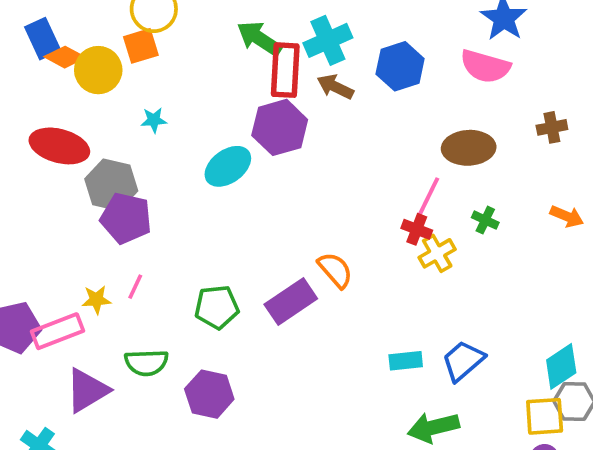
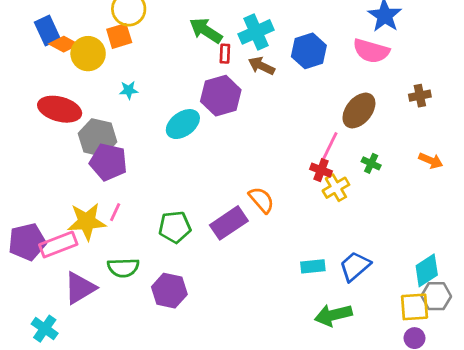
red rectangle: (285, 70) -> (225, 54), size x0.5
brown ellipse: (469, 148) -> (359, 110), turned -48
yellow star: (96, 300) -> (87, 222), size x1.8

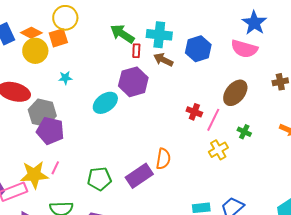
cyan cross: (256, 32) -> (159, 35), turned 30
orange diamond: (64, 44) -> (31, 33), moved
red cross: (321, 170) -> (194, 112), moved
orange semicircle: (261, 200) -> (163, 159), turned 50

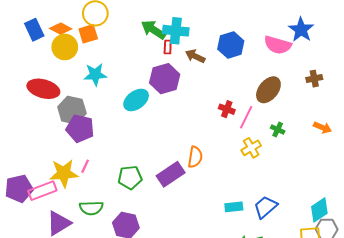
blue star: (254, 23) -> (301, 30), moved
cyan cross: (159, 35) -> (176, 31), moved
cyan star: (65, 78) -> (95, 75), size x1.6

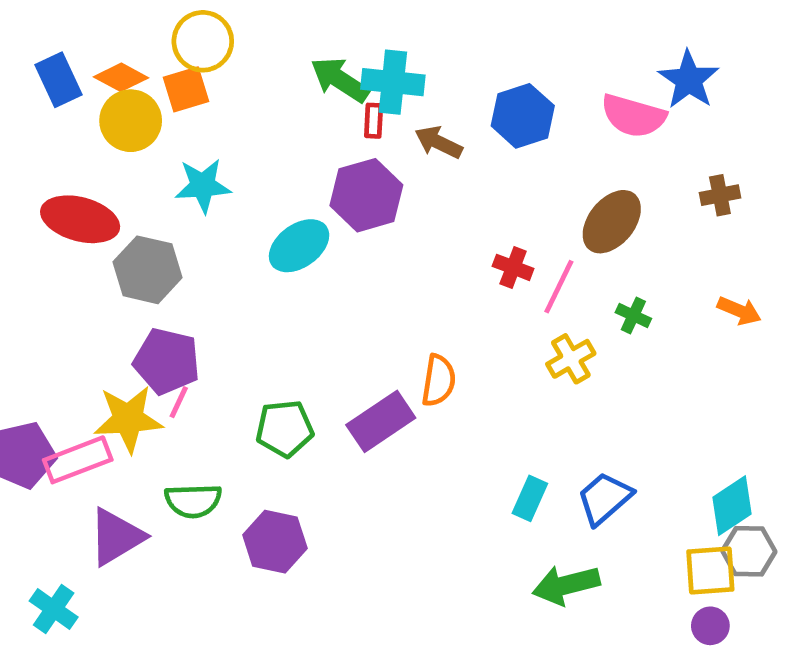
purple pentagon: (80, 128) -> (167, 361), moved
cyan rectangle: (234, 207) -> (530, 498), turned -60

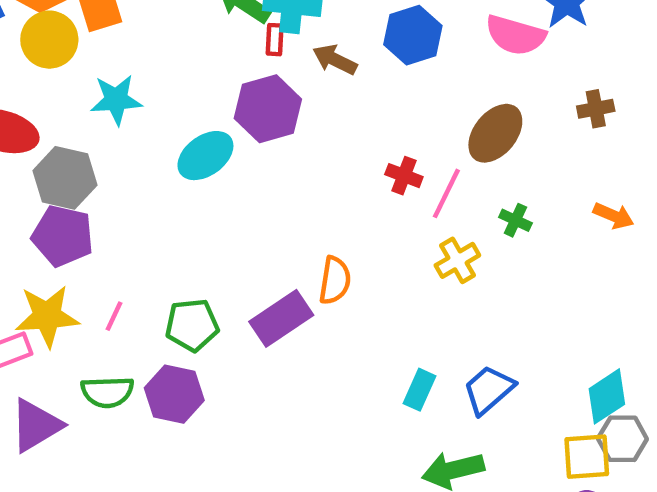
purple pentagon: (167, 361) -> (63, 236), moved
pink line: (179, 402) -> (114, 316), moved
purple hexagon: (275, 542) -> (174, 394), moved

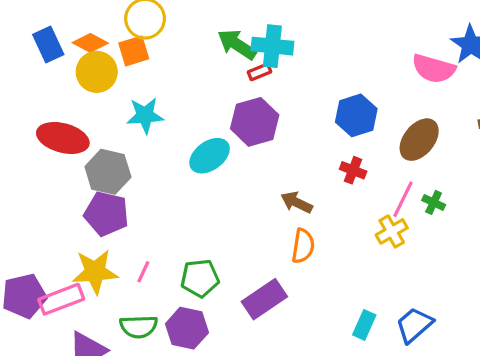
blue hexagon: (413, 35) -> (356, 115), moved
red rectangle: (275, 40) -> (260, 72), turned 65
brown arrow: (335, 60) -> (297, 202), moved
pink line: (446, 193) -> (403, 199), moved
purple rectangle: (281, 318) -> (264, 299), moved

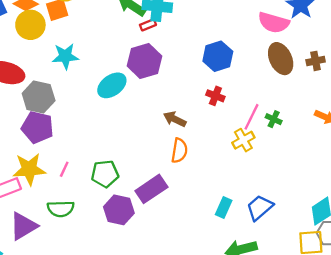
brown ellipse: (419, 140) -> (281, 59), moved, turned -64
purple hexagon: (187, 328) -> (119, 210), moved

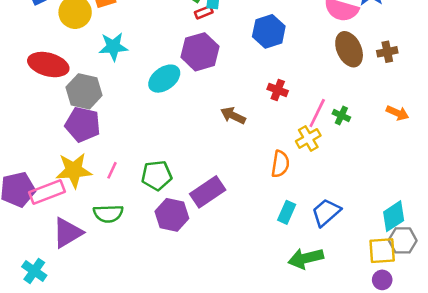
blue hexagon: (218, 56) -> (269, 31), moved
orange semicircle: (179, 151) -> (280, 164), moved

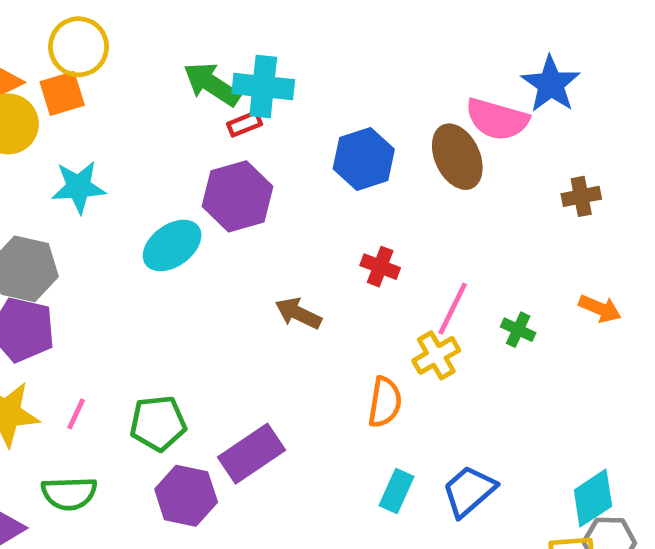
brown ellipse: (349, 49) -> (457, 157), moved
green cross: (341, 116) -> (518, 330), moved

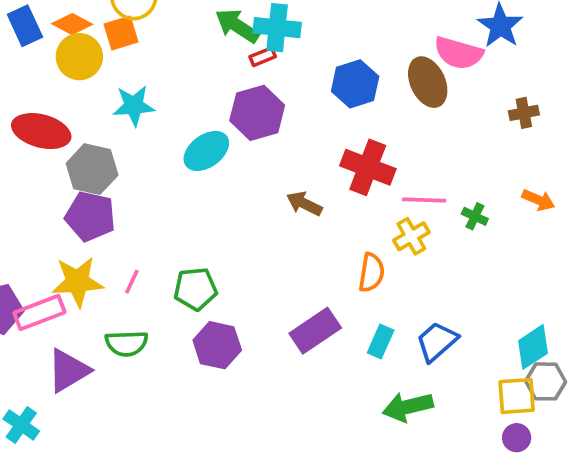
red cross: (380, 267) -> (368, 167), size x1.8
pink line: (453, 309) -> (424, 200), turned 66
purple rectangle: (252, 454) -> (315, 331), moved

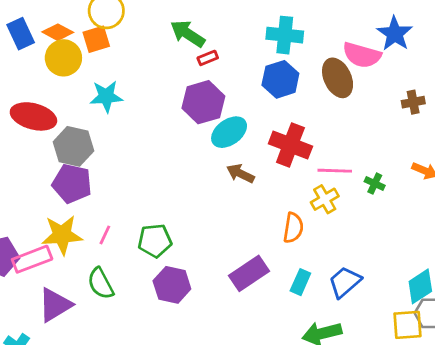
cyan cross: (277, 28) -> (285, 35), moved
cyan ellipse: (206, 151) -> (229, 132), moved
green semicircle: (127, 343) -> (101, 283), turned 64

